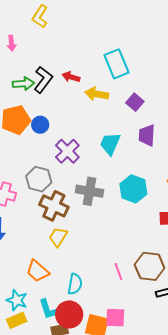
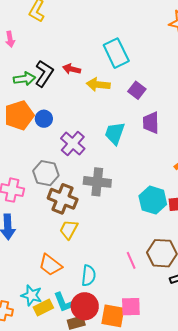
cyan hexagon: (133, 189) -> (153, 200), moved
yellow rectangle: (17, 320) -> (43, 307), moved

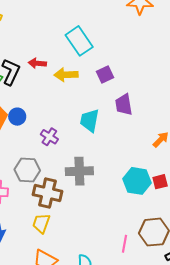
purple square: (137, 90) -> (105, 75), turned 36
purple cross: (73, 143) -> (49, 137), size x0.7
yellow trapezoid: (69, 229) -> (41, 223), moved
pink line: (131, 260) -> (125, 244), turned 42

